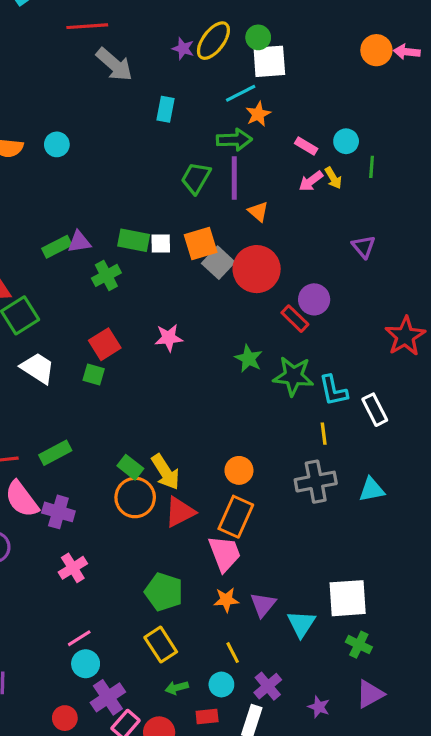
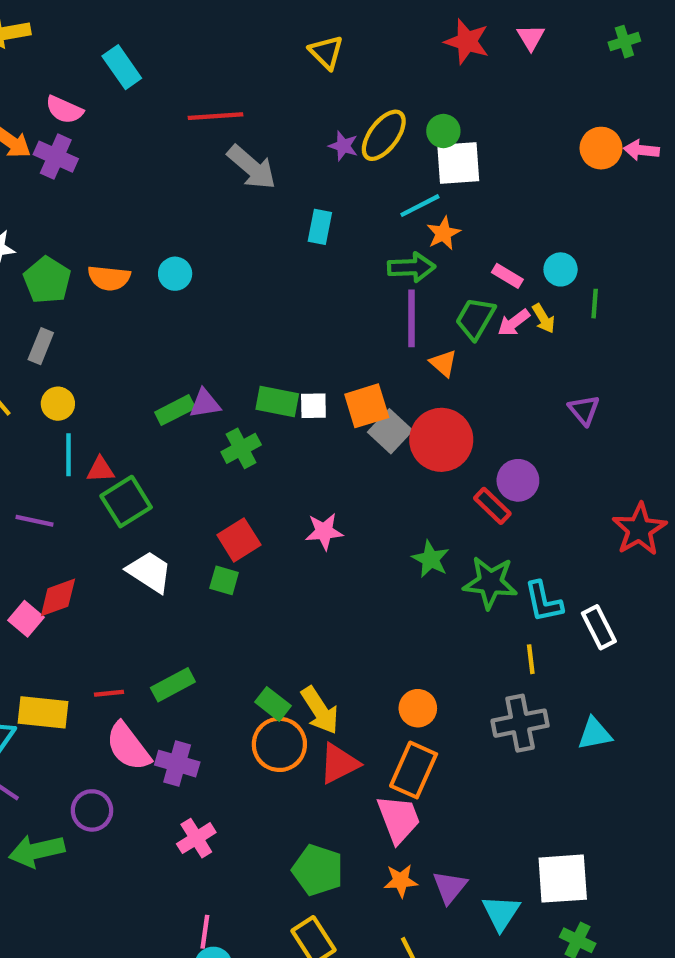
green trapezoid: (196, 178) -> (475, 318), moved
pink line: (79, 638) -> (205, 932), turned -50

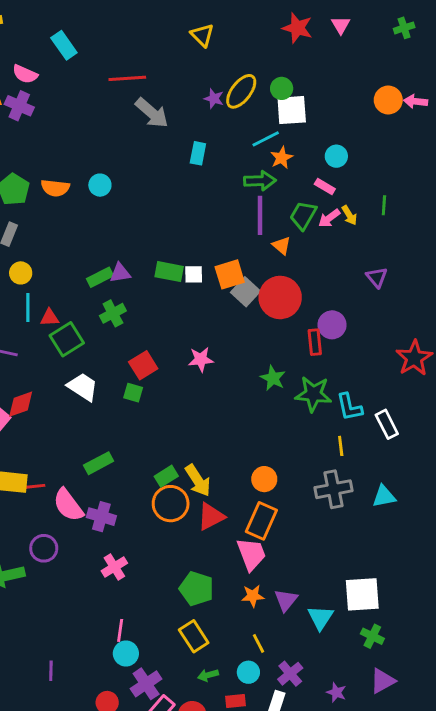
cyan circle: (561, 269) -> (336, 156), moved
green cross: (241, 448) -> (113, 313), moved
red rectangle: (492, 506) -> (315, 342), turned 40
red line: (109, 693) -> (35, 486), moved
green rectangle: (273, 704) -> (166, 476), turned -70

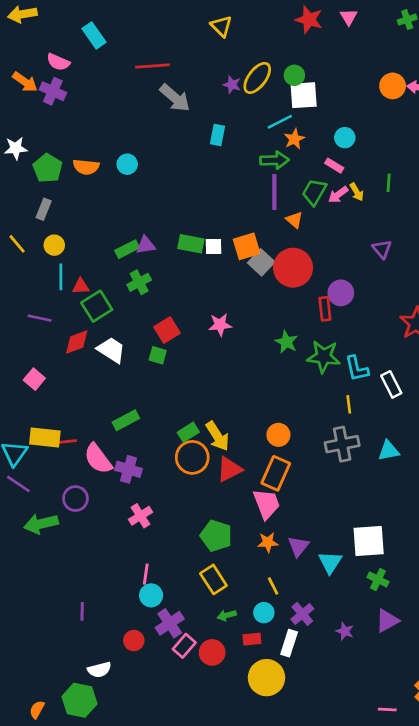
red diamond: (21, 404) -> (77, 342), moved

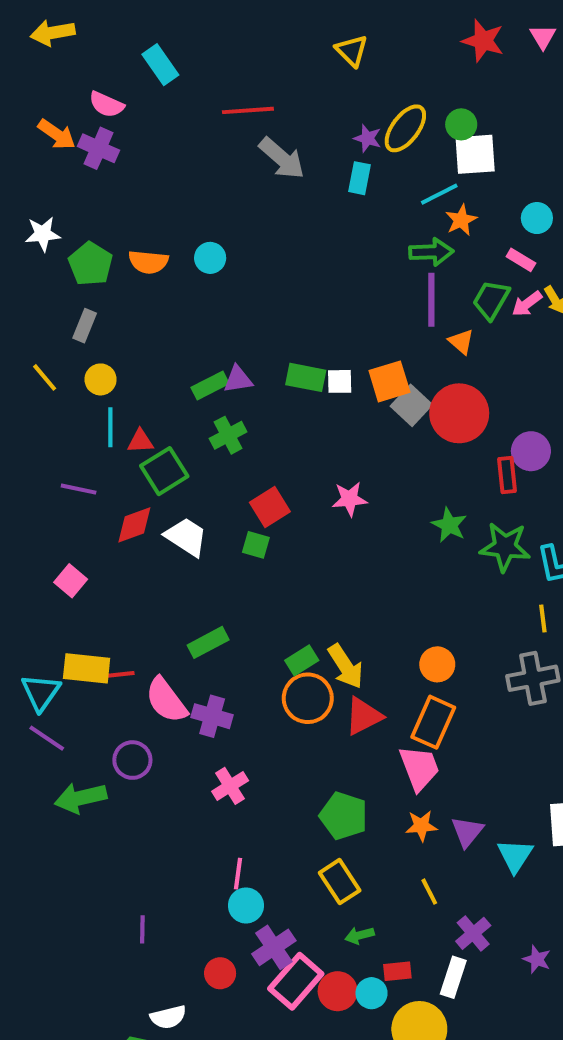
cyan rectangle: (217, 135) -> (360, 178), moved
cyan circle: (264, 613) -> (372, 993), moved
pink rectangle: (184, 646) -> (296, 981), size x1.5

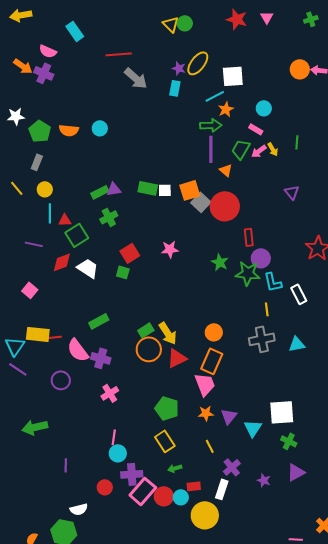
green circle: (461, 124) -> (185, 23), moved
purple circle: (531, 451) -> (261, 258), moved
green arrow: (81, 798) -> (35, 427), moved
purple cross: (274, 947) -> (132, 474), turned 30

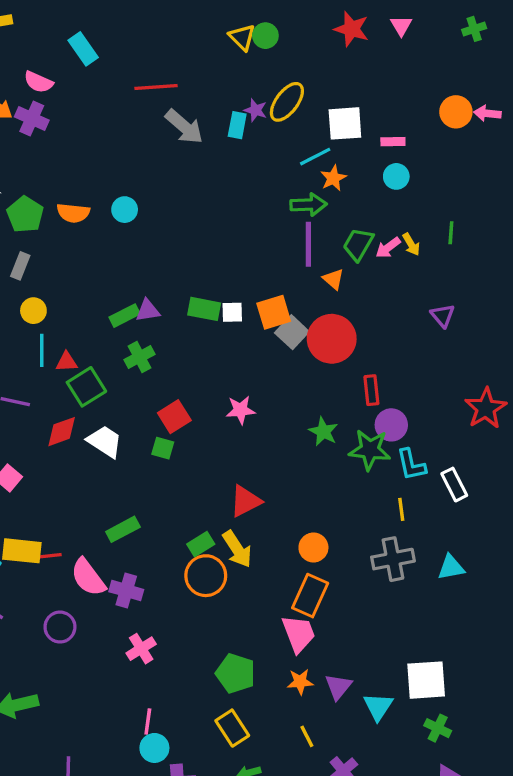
cyan rectangle: (175, 88) -> (237, 125), moved
pink rectangle: (256, 129) -> (393, 142), moved, turned -32
red triangle: (177, 358) -> (246, 501), moved

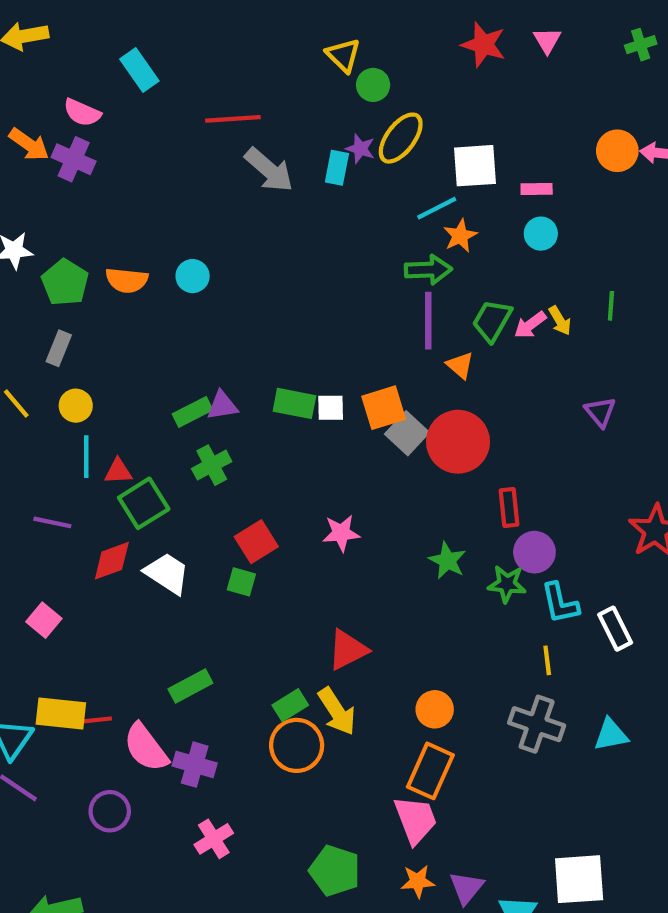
green circle: (265, 36) -> (373, 85), moved
green star: (370, 450) -> (507, 584), size x0.7
gray cross: (393, 559) -> (537, 724), turned 30

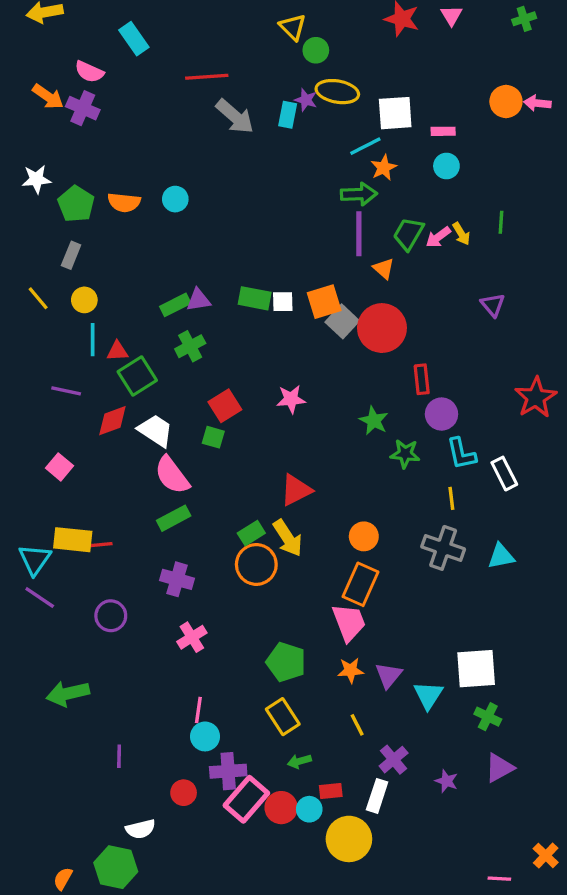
yellow ellipse: (401, 138) -> (337, 92), turned 63
green star: (507, 584) -> (405, 454), moved
pink semicircle: (146, 748) -> (172, 475), moved

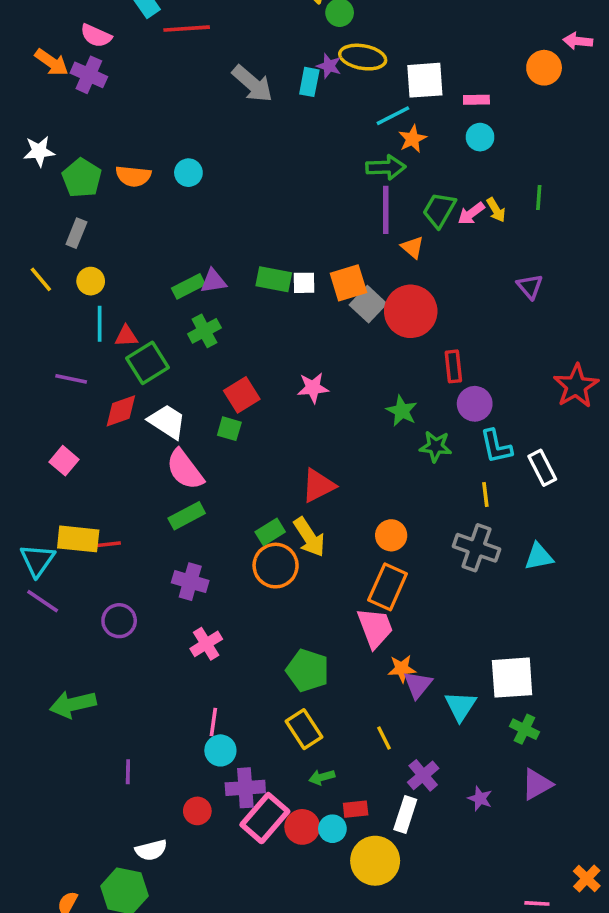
red line: (207, 77) -> (187, 29), moved
pink arrow: (537, 103) -> (578, 41), moved
orange star: (351, 670) -> (402, 669), moved

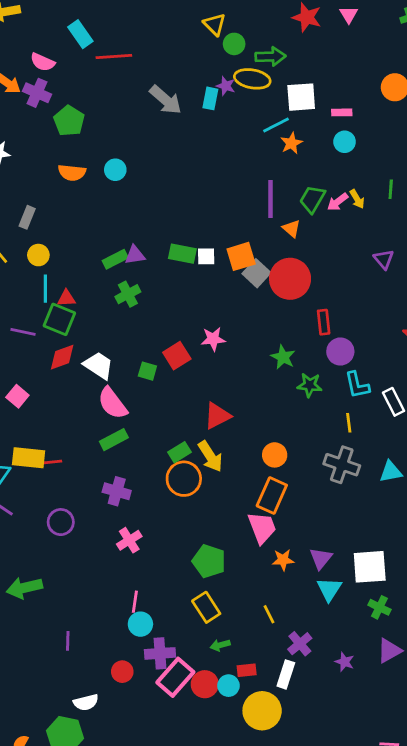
green arrow: (386, 167) -> (270, 57), moved
green pentagon: (82, 178) -> (69, 121), moved
green square: (148, 363) -> (59, 319), moved, turned -36
red square: (242, 395) -> (177, 356), moved
purple triangle: (418, 685) -> (321, 558), moved

